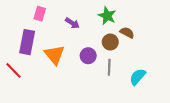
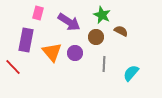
purple arrow: (72, 23) -> (69, 22), size x1.6
brown circle: (110, 42) -> (96, 37), moved
purple circle: (88, 56) -> (75, 53), moved

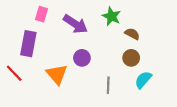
brown circle: (96, 37) -> (131, 58), moved
orange triangle: (52, 52) -> (57, 74), moved
gray line: (104, 64) -> (108, 85), moved

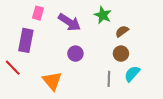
brown semicircle: (132, 34) -> (122, 31), turned -64
orange triangle: (57, 74) -> (52, 81), moved
gray line: (108, 85) -> (109, 79), moved

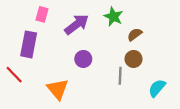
purple arrow: (69, 22) -> (77, 24), turned -70
cyan semicircle: (132, 74) -> (157, 88), moved
gray line: (109, 79) -> (120, 76), moved

